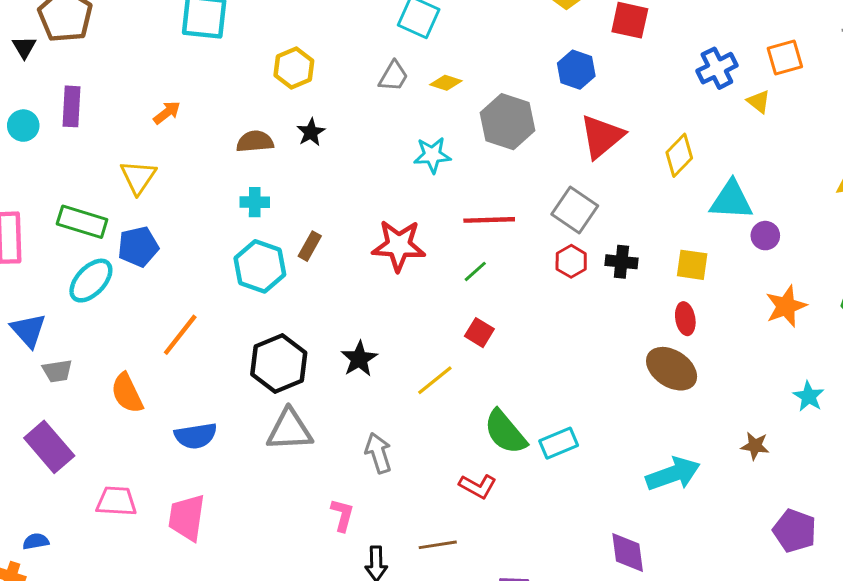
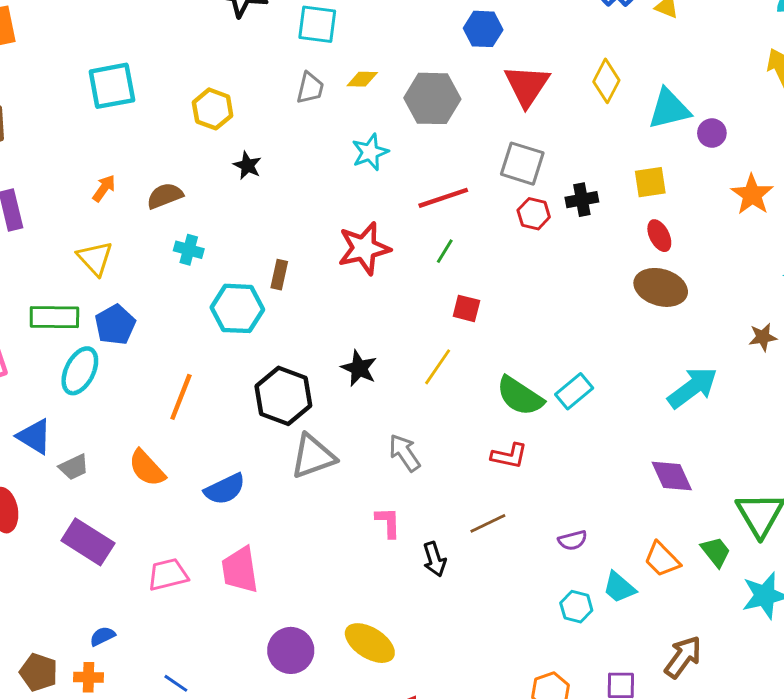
brown semicircle: (255, 142) -> (165, 196), moved
cyan cross: (255, 202) -> (189, 250), moved, turned 32

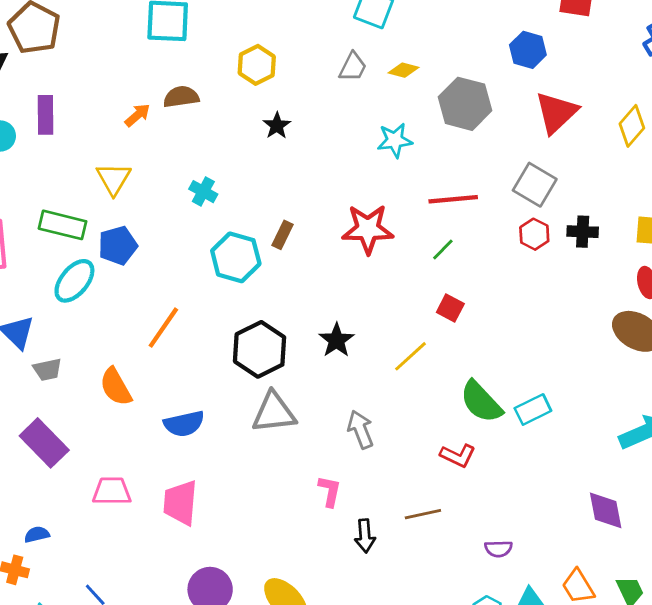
brown semicircle: (165, 196) -> (181, 97), moved

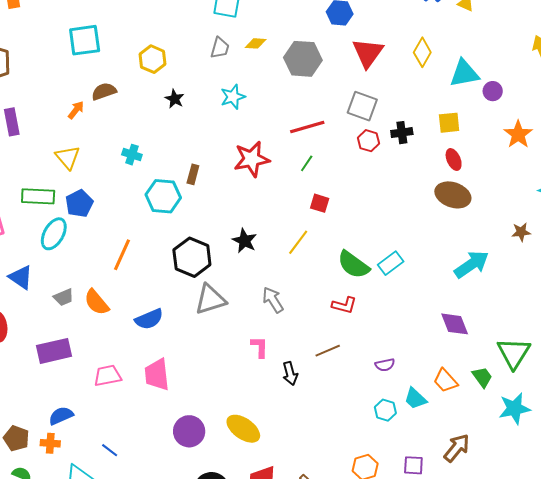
cyan star: (395, 140) -> (233, 97), moved
gray trapezoid: (47, 370) -> (64, 297), moved
purple rectangle: (44, 443) -> (54, 351), turned -48
blue semicircle: (37, 534) -> (61, 416), size x1.4

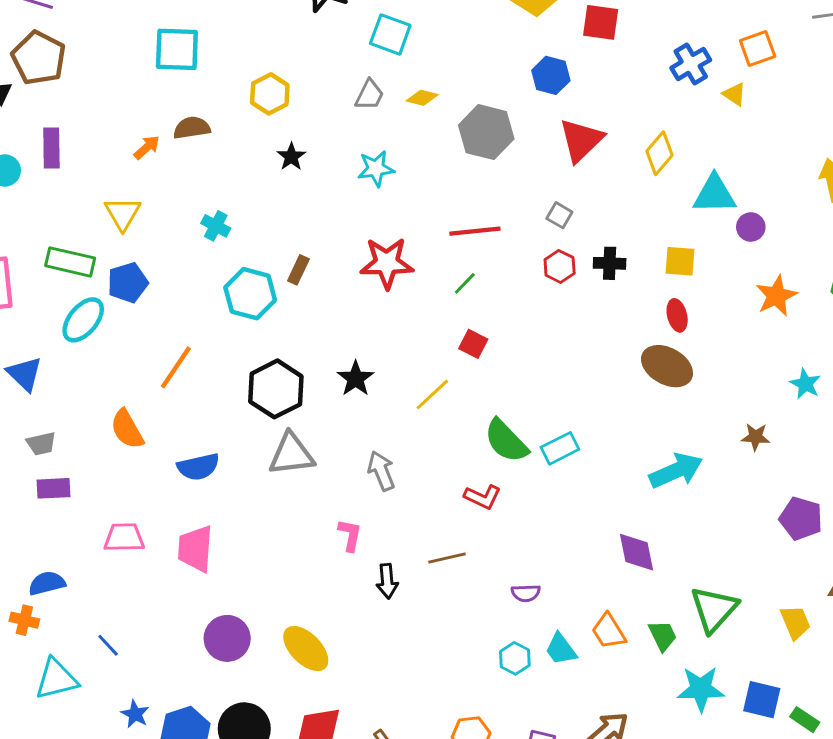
gray square: (362, 106) -> (559, 215), size x0.6
gray trapezoid: (64, 297) -> (41, 444), moved
purple rectangle: (54, 351) -> (54, 488), size x0.7

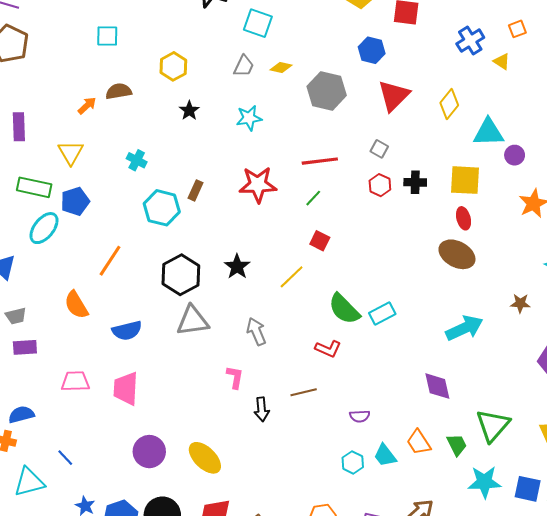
cyan square: (177, 49) -> (107, 36), size x0.7
orange square: (758, 49) -> (517, 29), size x0.7
purple rectangle: (51, 148) -> (19, 127), moved
yellow square: (680, 261) -> (465, 180), size x1.4

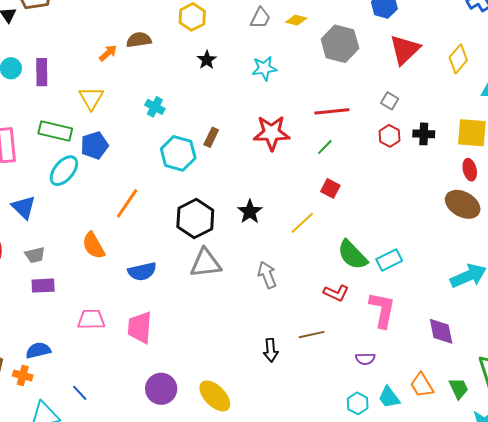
pink L-shape: (235, 377) -> (382, 310), moved, size x1.6

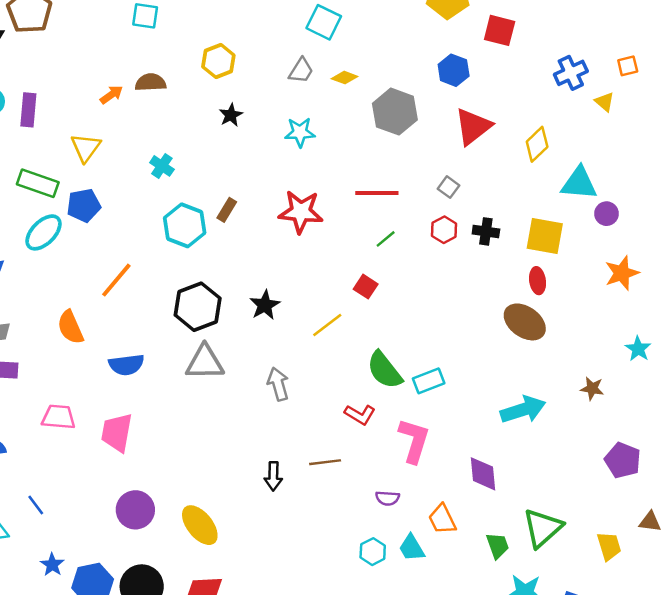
green line: (325, 147) -> (386, 239), moved
orange trapezoid: (422, 385) -> (442, 519), moved

